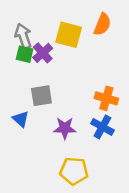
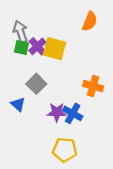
yellow square: (69, 35) -> (54, 49), moved
gray square: (41, 96) -> (36, 84), turned -36
blue cross: (102, 127) -> (73, 113), moved

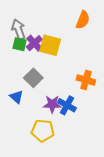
yellow pentagon: (65, 150) -> (43, 131), moved

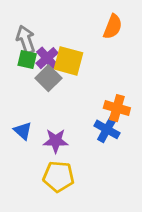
gray square: (33, 78) -> (48, 78), moved
purple star: (52, 104) -> (56, 141), moved
blue cross: (67, 105) -> (107, 129), moved

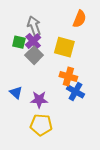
gray arrow: (26, 40) -> (34, 26), moved
yellow square: (68, 61) -> (64, 47), moved
orange cross: (117, 108) -> (68, 76), moved

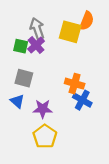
yellow square: (64, 47) -> (70, 32), moved
gray square: (34, 55) -> (24, 78), moved, turned -30
yellow pentagon: (41, 125) -> (45, 136), turned 30

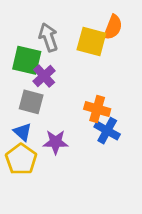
purple cross: (36, 45) -> (44, 76), moved
green square: (21, 46) -> (27, 60), size x1.5
yellow pentagon: (45, 136) -> (21, 159), moved

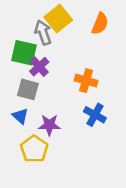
yellow square: (91, 42) -> (58, 19), moved, turned 36
orange cross: (97, 109) -> (86, 81), moved
yellow pentagon: (21, 159) -> (34, 149), moved

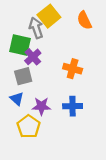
orange semicircle: (100, 24) -> (84, 20), turned 132
gray square: (28, 89) -> (23, 76), turned -30
blue cross: (95, 115) -> (73, 106), moved, turned -30

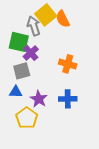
orange semicircle: (84, 20) -> (63, 19), moved
blue triangle: (17, 99) -> (16, 92), turned -40
purple star: (41, 106) -> (39, 99), turned 30

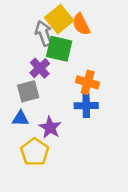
green square: (19, 42) -> (59, 49), moved
blue cross: (68, 99) -> (86, 106), moved

